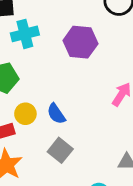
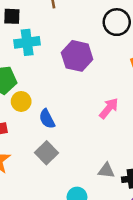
yellow circle: (25, 114) -> (21, 101), moved

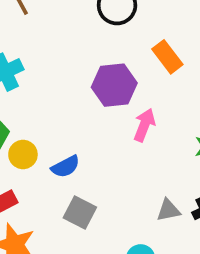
purple hexagon: (77, 56) -> (114, 85), moved
blue semicircle: (47, 119) -> (66, 167), turned -72

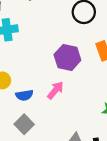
pink arrow: (144, 125) -> (55, 90), moved

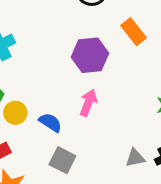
blue semicircle: (24, 95) -> (50, 122), turned -119

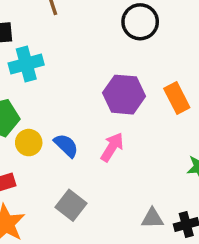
orange rectangle: (133, 32) -> (177, 98), moved
blue semicircle: (50, 122) -> (66, 145), moved

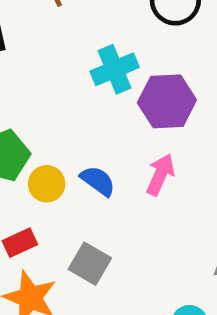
cyan cross: (26, 64) -> (115, 69), moved
gray square: (71, 205) -> (90, 264), moved

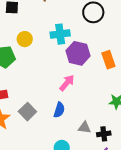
blue semicircle: (98, 181) -> (59, 110), moved, turned 56
yellow circle: (47, 184) -> (25, 39), moved

